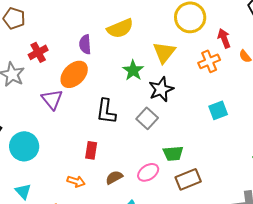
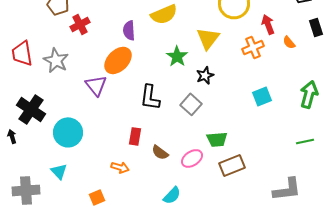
red cross: (38, 52) -> (80, 24), moved
black star: (161, 89) -> (205, 75), size x0.7
brown semicircle: (114, 177) -> (160, 152), moved, turned -114
cyan triangle: (23, 191) -> (59, 171), moved

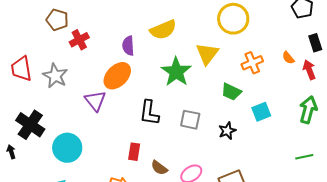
red arrow: (268, 24) -> (309, 70), moved
green star: (177, 56) -> (176, 72), size x1.4
black star: (205, 75) -> (227, 131), moved
gray square: (191, 104) -> (190, 120), turned -30
green trapezoid: (217, 139) -> (231, 92), moved, turned 30

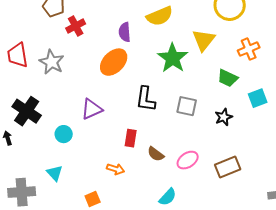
purple triangle: (95, 101) -> (92, 109), moved, turned 45
cyan circle: (67, 148) -> (64, 134), size x0.6

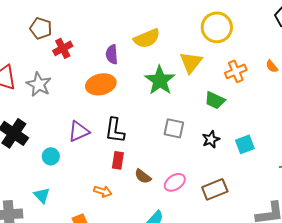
orange ellipse: (114, 62) -> (101, 84), turned 32
cyan square: (258, 98) -> (245, 144), moved
black L-shape: (146, 99) -> (115, 130), moved

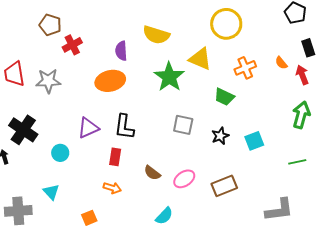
yellow semicircle: (147, 38) -> (156, 35), turned 40
yellow triangle: (191, 62) -> (200, 59), turned -45
gray star: (39, 84) -> (48, 81), turned -30
red rectangle: (118, 160) -> (115, 157), moved

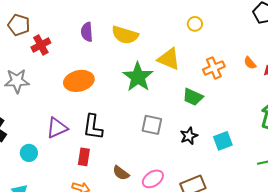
yellow circle: (226, 24) -> (195, 24), size x0.5
purple semicircle: (121, 51) -> (87, 32), moved

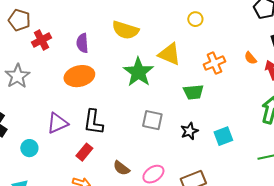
purple semicircle: (87, 32) -> (82, 43), moved
gray star: (17, 81) -> (17, 76), turned -30
green trapezoid: (193, 97) -> (193, 92), turned -30
red rectangle: (84, 157) -> (84, 152), turned 30

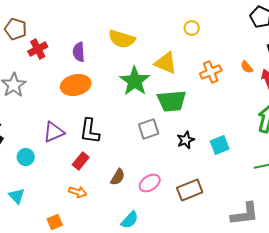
green trapezoid: (193, 92) -> (172, 101), moved, size x1.4
gray square: (152, 120) -> (149, 129), turned -30
brown semicircle: (121, 168) -> (118, 177), turned -96

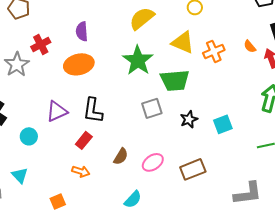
yellow semicircle: (122, 39) -> (142, 18), moved, turned 124
red cross: (38, 49) -> (41, 44), moved
yellow triangle: (166, 63) -> (183, 42), moved

